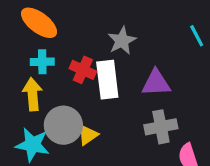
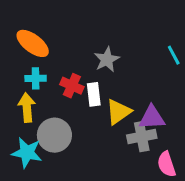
white rectangle: (107, 80) -> (94, 94), size x0.7
purple triangle: (156, 83) -> (152, 118), moved
yellow triangle: (88, 135) -> (118, 112), moved, size x1.4

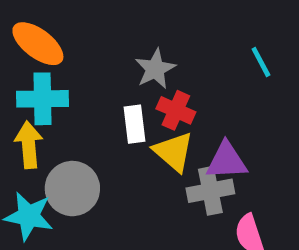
cyan cross: (36, 78) -> (43, 99), size x1.5
red cross: (72, 86) -> (176, 110), moved
yellow triangle: (118, 112) -> (174, 152), turned -44

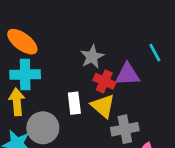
white rectangle: (134, 124) -> (74, 103), moved
purple triangle: (226, 161) -> (128, 74), moved

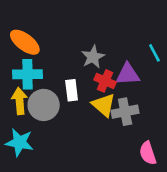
white rectangle: (74, 103) -> (72, 90), moved
gray circle: (43, 128) -> (44, 105), moved
gray cross: (125, 129) -> (125, 112), moved

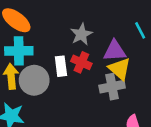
red cross: (105, 81) -> (81, 62), moved
yellow triangle: (104, 105) -> (120, 69), moved

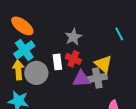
cyan cross: (19, 51) -> (24, 50), turned -35
purple triangle: (115, 51) -> (81, 79), moved

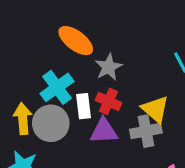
orange ellipse: (22, 26) -> (76, 41), moved
cyan cross: (24, 50) -> (57, 87), moved
purple triangle: (81, 79) -> (104, 131), moved

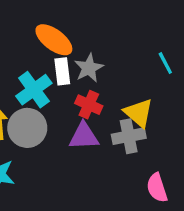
white rectangle: (84, 106) -> (62, 71), moved

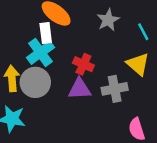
gray star: (89, 68) -> (108, 20), moved
white rectangle: (62, 71) -> (46, 33), moved
yellow triangle: (139, 113) -> (138, 64), moved

